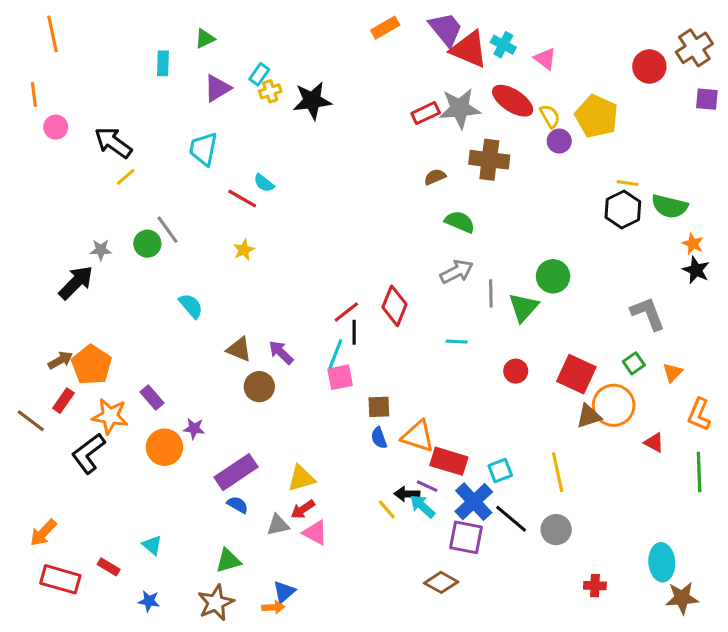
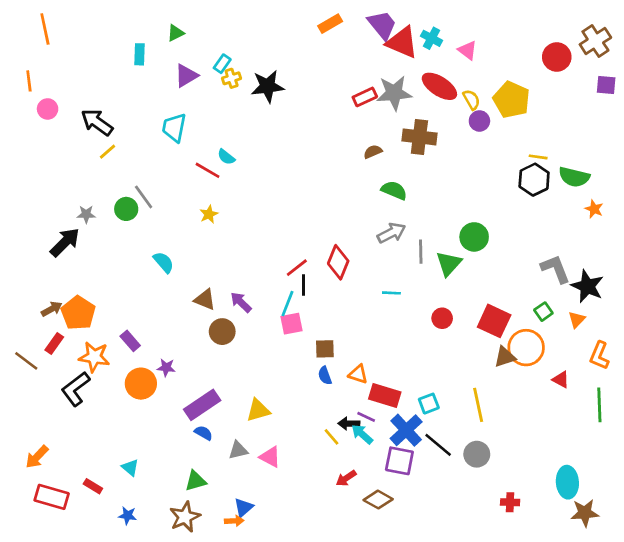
black star: (696, 270) -> (587, 286), moved, size x1.4
orange triangle: (418, 436) -> (358, 374), size x0.7
red arrow: (303, 509) -> (346, 478), moved

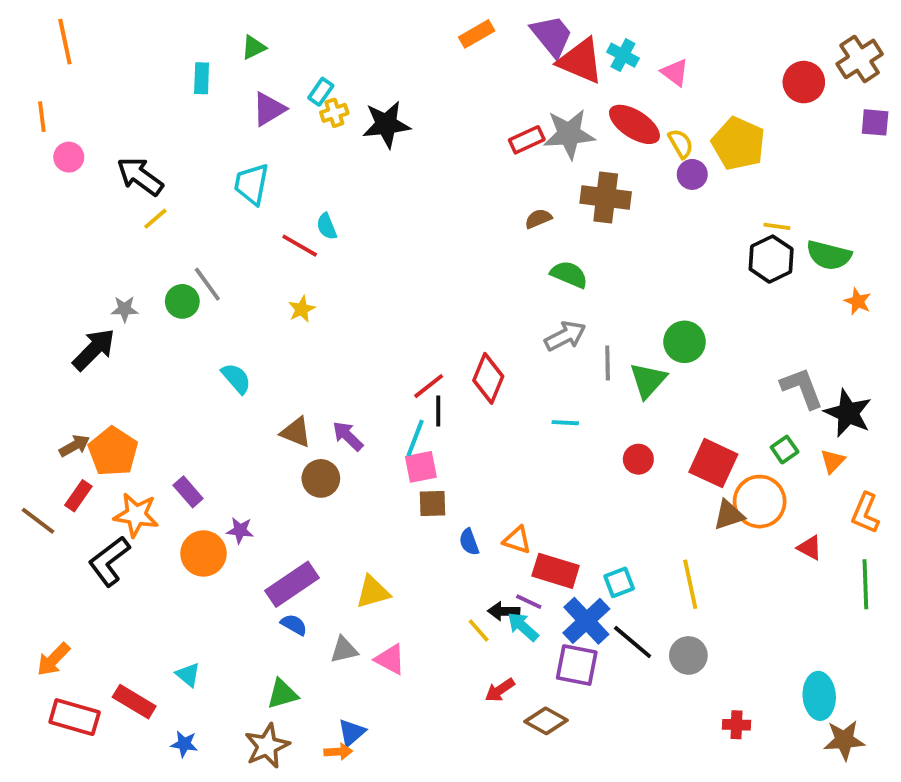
cyan semicircle: (226, 157) -> (327, 226), turned 30
brown square: (325, 349) -> (432, 503), moved
red rectangle: (93, 486) -> (134, 702), size x1.5

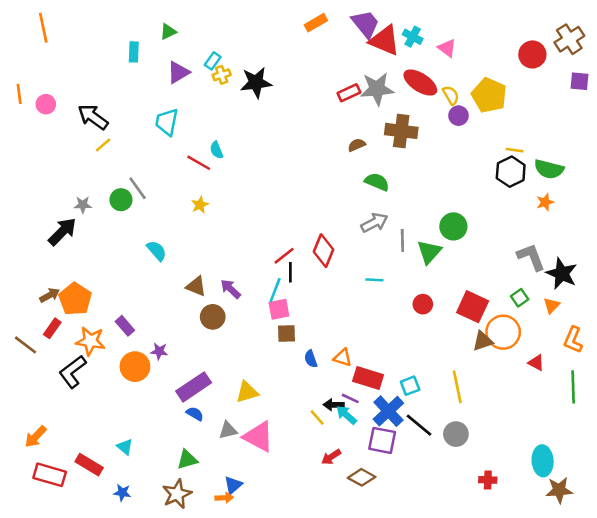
orange line: (42, 117) -> (19, 94), moved
orange star: (858, 301) -> (545, 202), moved, turned 30
pink triangle: (390, 659) -> (259, 437), size x1.5

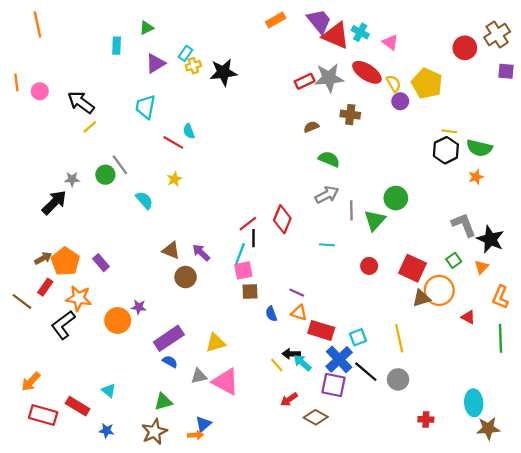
brown cross: (401, 131) -> (350, 115), size x0.7
cyan semicircle: (157, 251) -> (144, 200), moved
purple rectangle: (125, 326) -> (101, 263), moved
purple line: (350, 398) -> (297, 293), moved

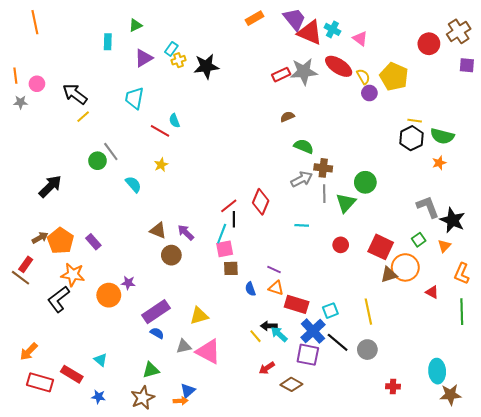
brown cross: (350, 115) -> (323, 168), moved
gray star: (72, 179) -> (21, 102), moved
red rectangle: (45, 287) -> (26, 264), moved

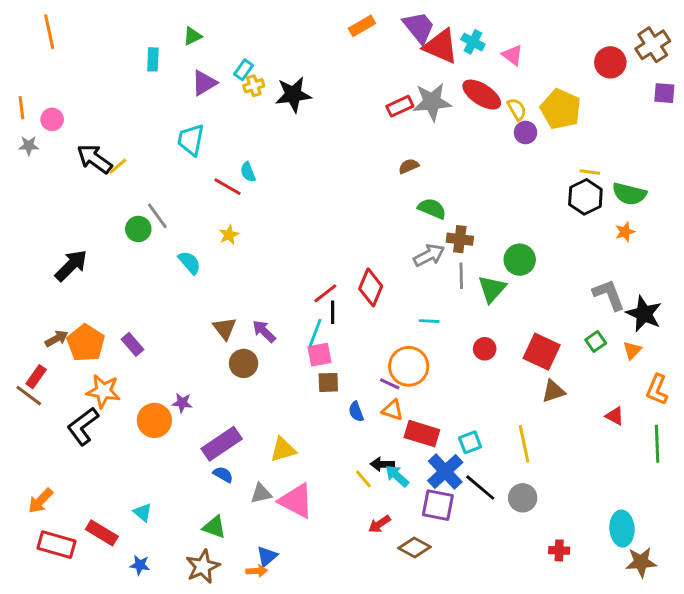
black arrow: (75, 94) -> (95, 159), moved
brown triangle: (158, 230) -> (225, 328), turned 30
orange circle: (405, 267) -> (409, 366), moved
green triangle: (151, 370) -> (214, 527), turned 36

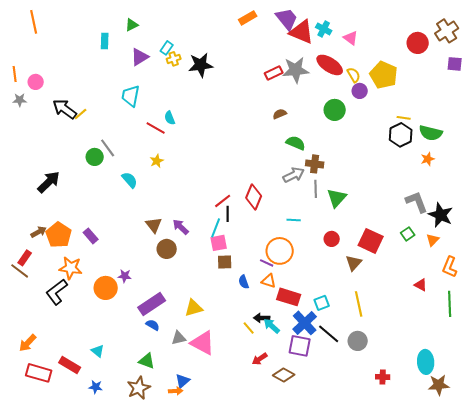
green circle: (520, 260) -> (335, 110), moved
brown triangle: (553, 391) -> (354, 263), moved, turned -30

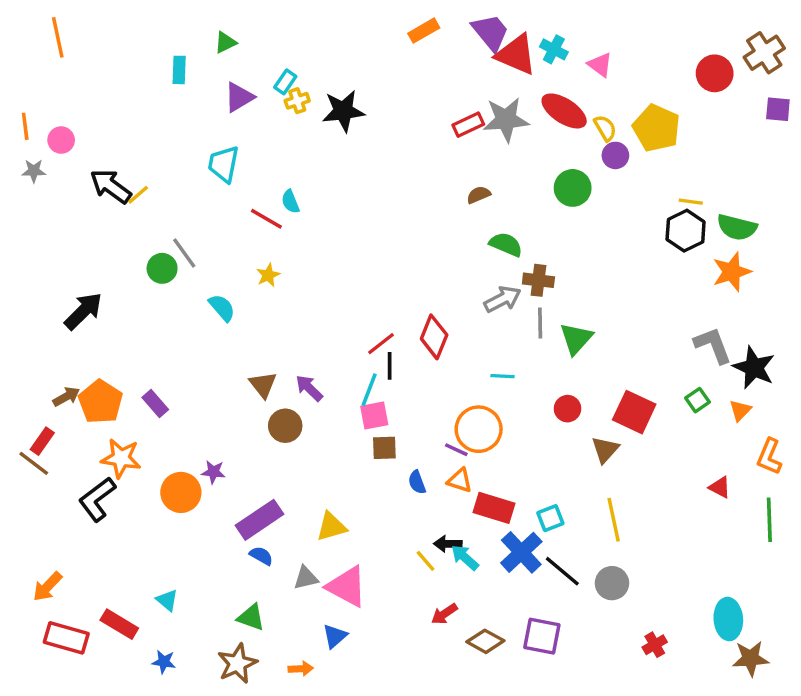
orange star: (428, 159) -> (732, 272), size x1.6
purple square: (300, 346) -> (542, 636), moved
red cross: (383, 377) -> (655, 645), turned -32
blue triangle: (183, 381) -> (335, 636), moved

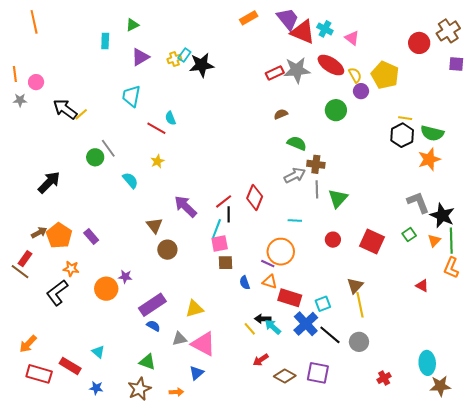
cyan rectangle: (285, 82) -> (184, 55), moved
purple arrow: (309, 388) -> (185, 206), moved, size x1.4
brown triangle: (605, 450) -> (355, 286), moved
orange star: (121, 458) -> (71, 269), size x0.7
green line: (769, 520) -> (451, 241), moved

